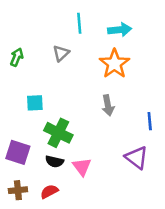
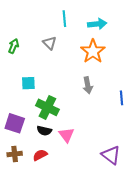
gray triangle: (61, 53) -> (50, 43), turned -32
purple triangle: (137, 158) -> (111, 155), moved

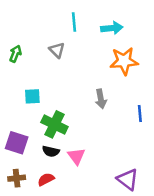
orange star: (93, 51) -> (124, 61), moved, turned 30

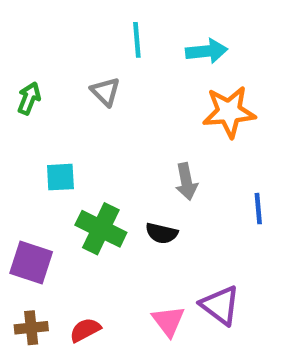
black semicircle: (51, 151) -> (162, 233), moved
pink triangle: (76, 156) -> (168, 321), moved
purple triangle: (128, 179) -> (220, 305), moved

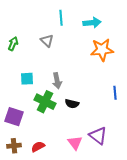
gray arrow: (186, 182) -> (57, 81), moved

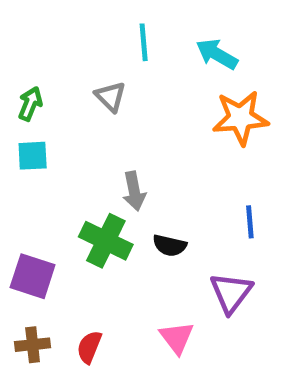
cyan arrow: (92, 23) -> (217, 54), turned -144
cyan square: (27, 79) -> (33, 156), moved
blue line: (115, 93) -> (250, 222), moved
purple triangle: (98, 136) -> (231, 293), moved, turned 30
red semicircle: (38, 147) -> (89, 347), turned -40

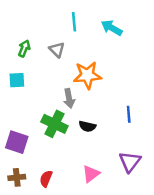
green arrow: (30, 104) -> (24, 48), moved
orange star: (240, 118) -> (87, 75), moved
purple triangle: (231, 293) -> (130, 162), moved
pink triangle: (177, 338) -> (91, 174), turned 30

